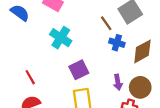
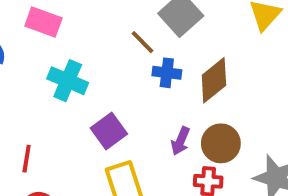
red line: (30, 77) -> (27, 159), turned 49
purple arrow: (118, 82) -> (180, 141), turned 42

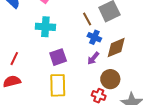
cyan cross: (68, 81) -> (45, 27), turned -36
purple arrow: (180, 141) -> (93, 58), moved

